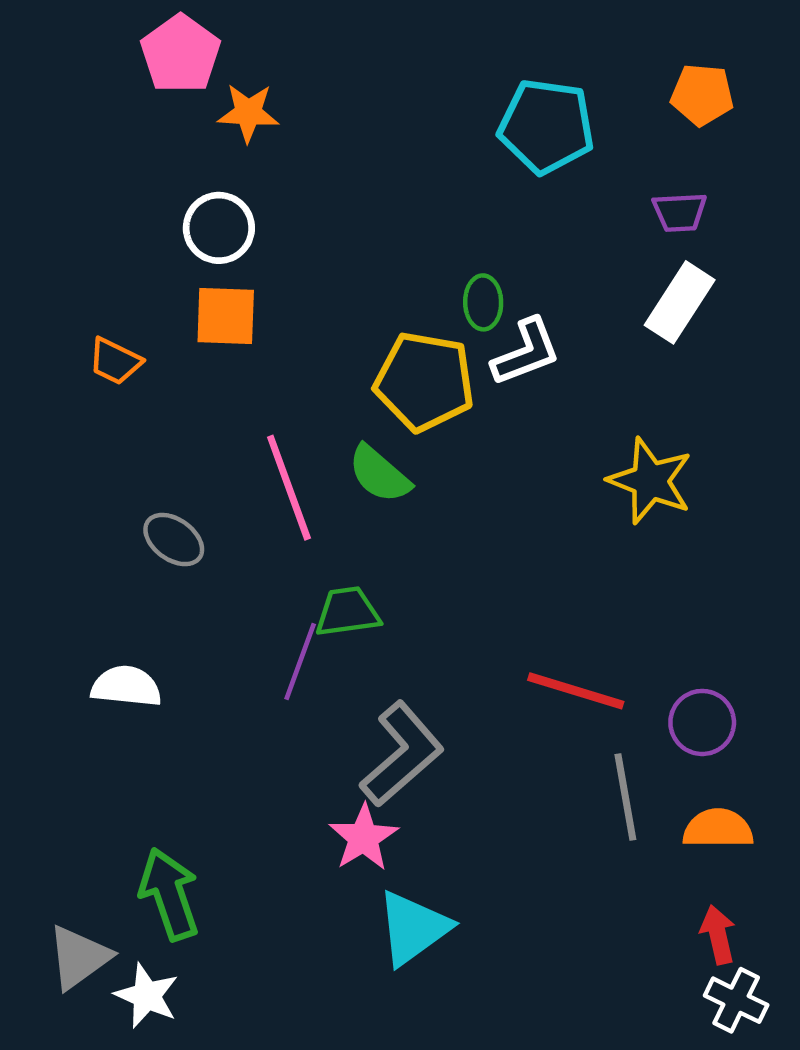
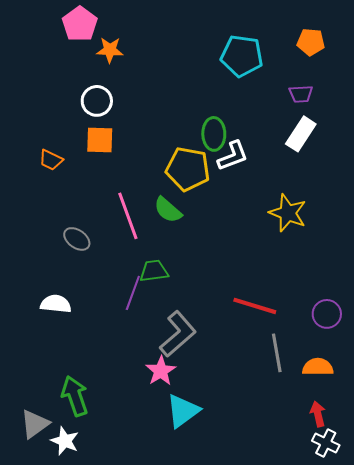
green ellipse: (483, 302) -> (214, 134), size x1.4
purple circle: (702, 722) -> (327, 314), moved

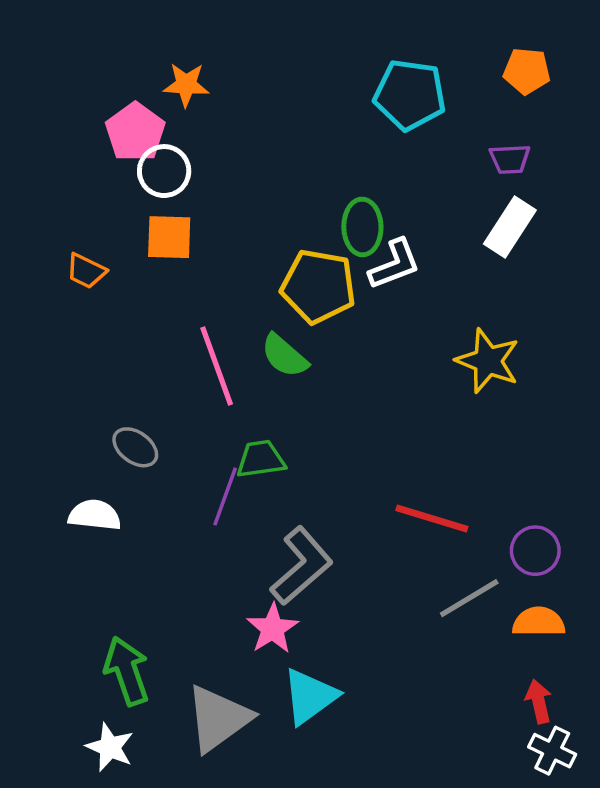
pink pentagon: (80, 24) -> (135, 132), moved
gray ellipse: (77, 239) -> (135, 447), moved
purple circle: (327, 314) -> (535, 551), moved
gray line: (277, 353) -> (469, 598), turned 69
gray triangle: (35, 424) -> (218, 718), moved, size x1.4

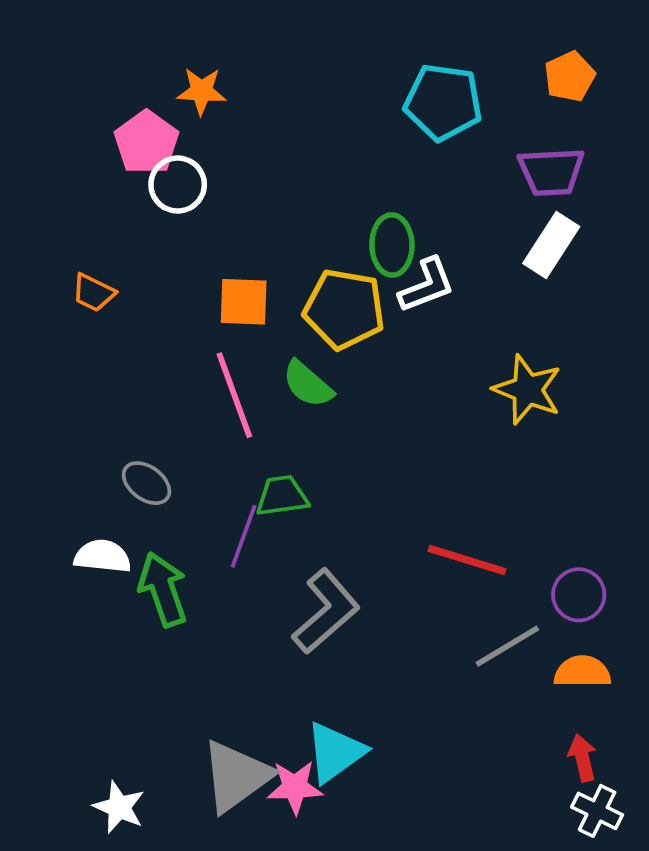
orange pentagon: (527, 71) -> (570, 76), turned -30
purple trapezoid: (510, 159) -> (551, 172), size x1.5
orange square: (169, 237) -> (244, 302), moved
pink star: (273, 629) -> (295, 787), moved, turned 30
green arrow: (127, 671) -> (163, 589), moved

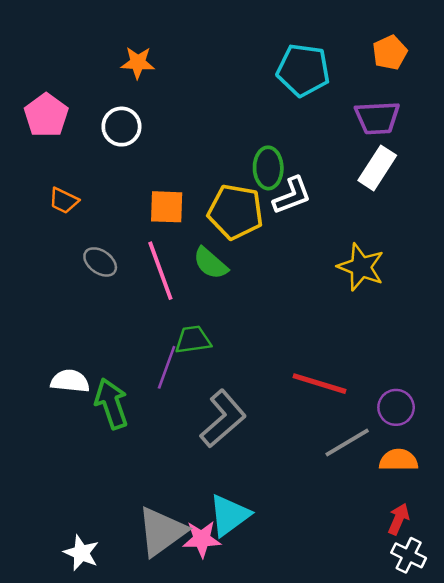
pink pentagon: (146, 142) -> (46, 115), moved
gray ellipse: (146, 483) -> (100, 262), moved
red arrow: (582, 758) -> (399, 519), turned 36

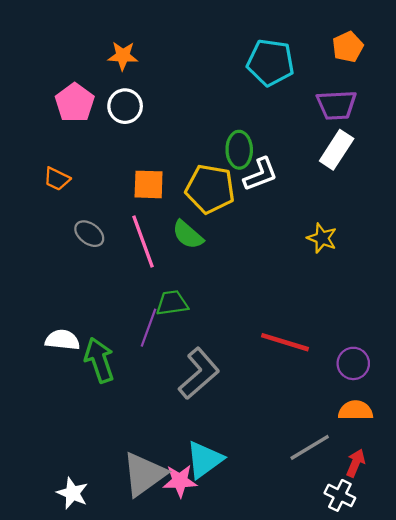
pink pentagon: (46, 115) -> (75, 103), moved
white circle: (121, 127) -> (125, 106), moved
yellow star: (361, 267) -> (322, 238), size x0.7
gray line: (347, 443) -> (310, 447), moved
white cross: (409, 555) -> (340, 495), moved

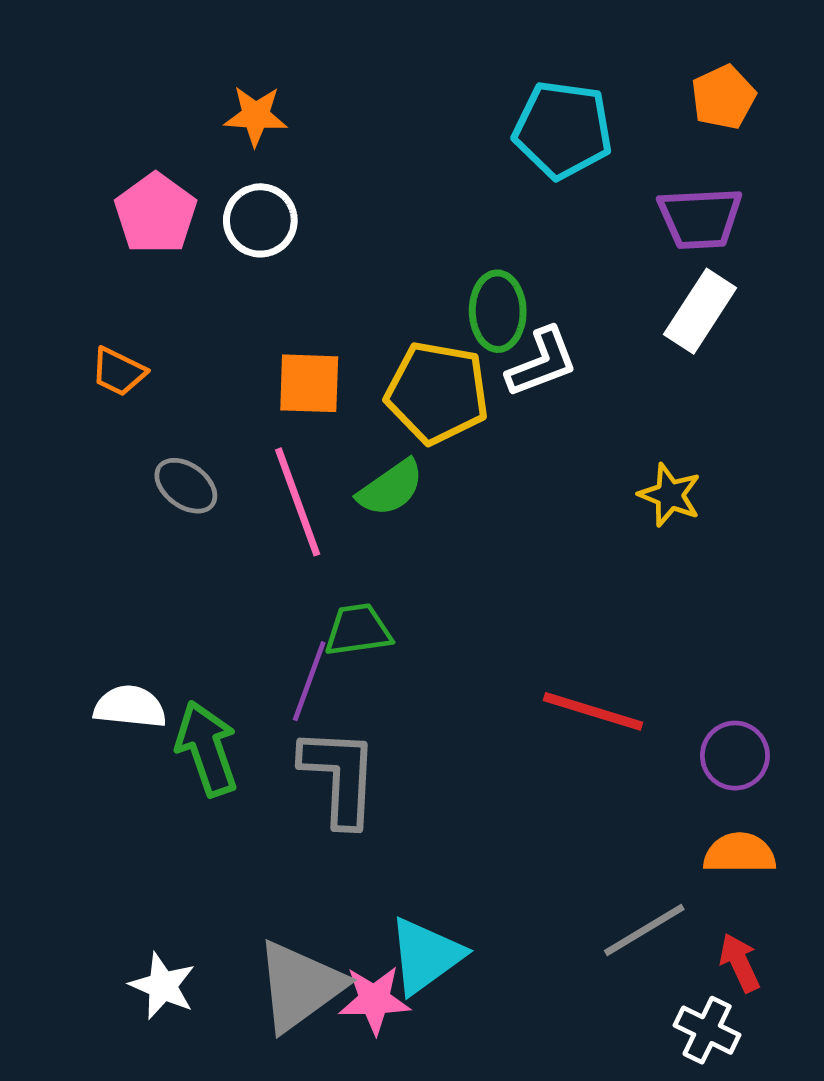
green semicircle: (188, 235) -> (391, 488), turned -76
gray L-shape: (199, 373) -> (339, 777), moved, turned -46
red arrow: (356, 463) -> (740, 963), turned -48
white star: (72, 493) -> (163, 986), moved

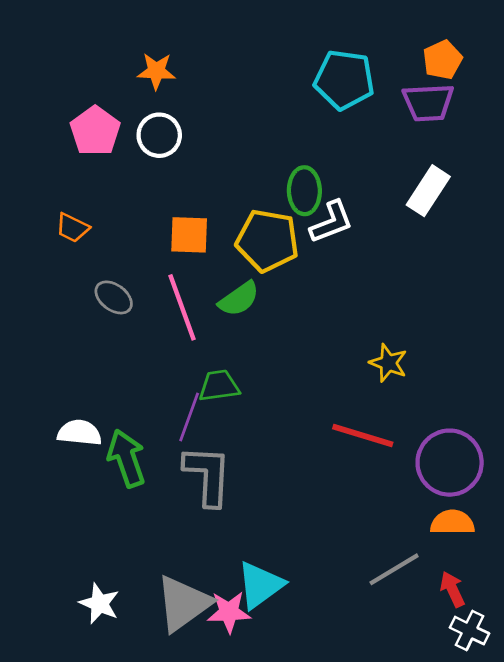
purple trapezoid: (700, 218) -> (428, 102), moved
yellow star: (670, 495) -> (388, 363), moved
purple circle: (735, 756) -> (450, 463), size x1.6
white cross: (707, 1030) -> (469, 631), moved

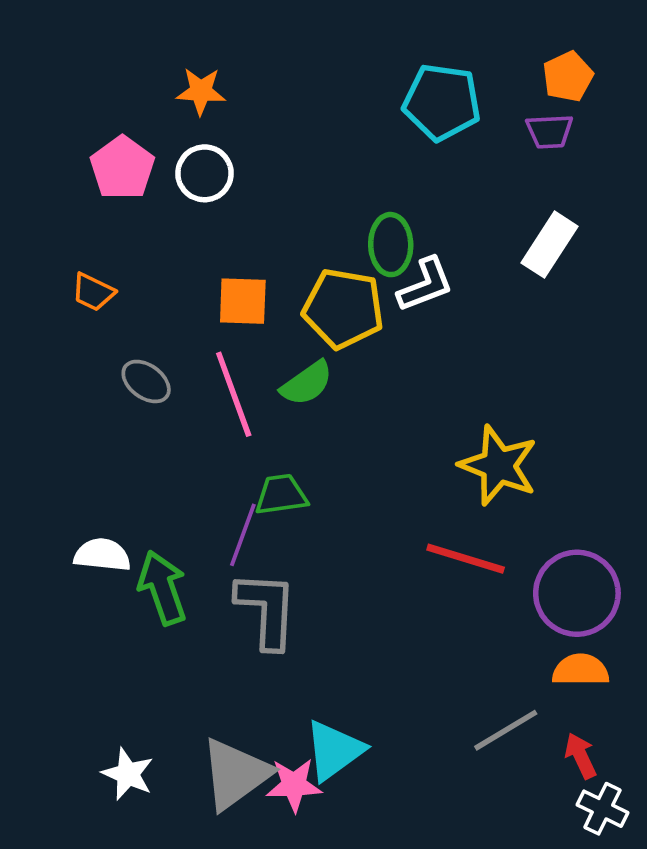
purple trapezoid: (428, 102) -> (550, 131), size x0.7
yellow star: (388, 363) -> (498, 465), size x1.6

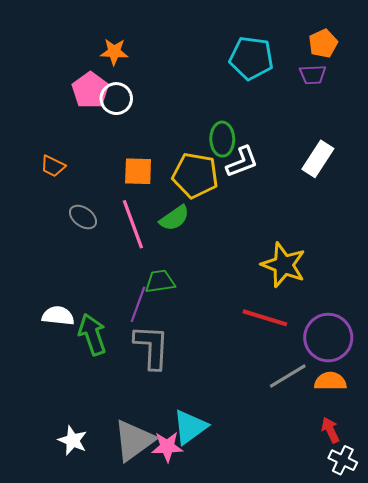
pink pentagon: (122, 168) -> (90, 90), moved
white rectangle: (550, 245) -> (318, 159), moved
gray line: (506, 730) -> (288, 376), moved

